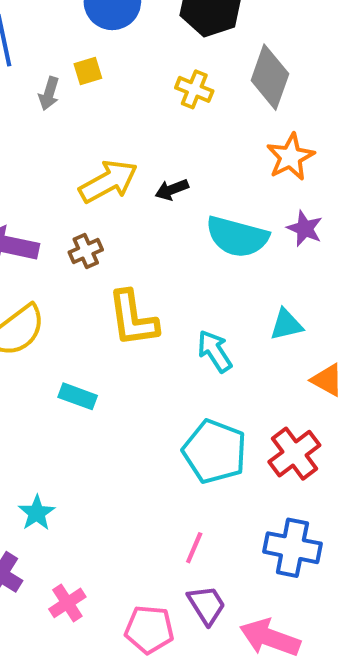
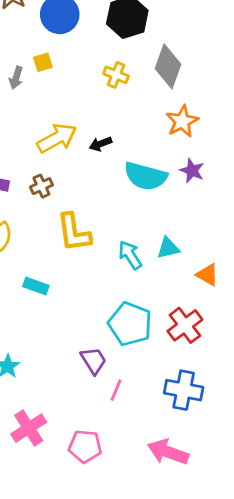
cyan triangle: (286, 325) -> (168, 248), moved
pink cross: (67, 603) -> (29, 428), size x1.4
purple trapezoid: (206, 605) -> (93, 361), moved

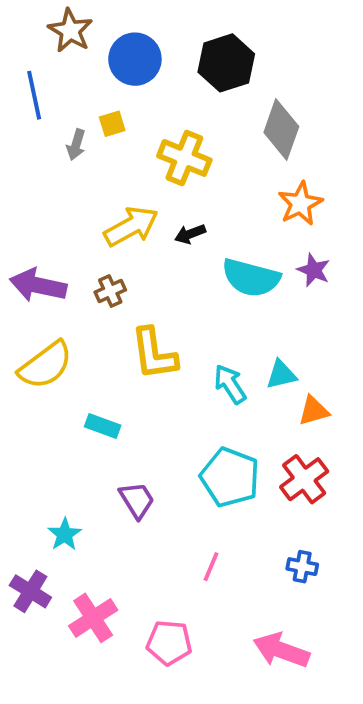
yellow cross: (116, 75) -> (184, 158), moved, size x1.5
orange triangle: (207, 275) -> (314, 411), moved, turned -45
purple trapezoid: (93, 361) -> (137, 500), moved
blue cross: (184, 390) -> (302, 567), size x0.6

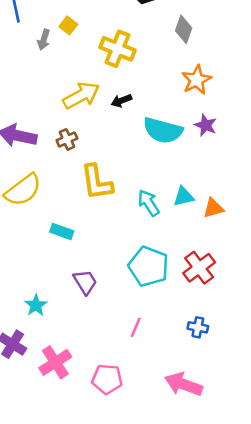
yellow square: (112, 124) -> (68, 25), turned -36
gray diamond: (281, 129) -> (184, 29), size x0.7
orange triangle: (314, 411) -> (213, 208), moved

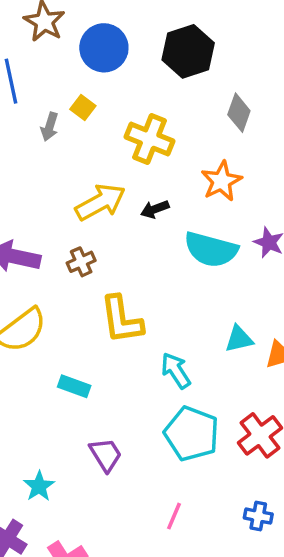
orange star: (197, 80) -> (221, 181), moved
cyan arrow: (149, 203) -> (176, 370), moved

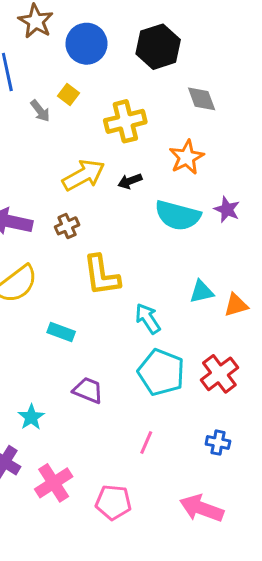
gray diamond: (239, 113) -> (202, 99), turned -40
gray arrow: (50, 127) -> (40, 111), turned -55
yellow cross: (150, 139) -> (125, 121), turned -36
purple trapezoid: (106, 455) -> (88, 390), turned -36

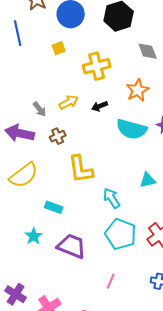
yellow square: (69, 94) -> (59, 48), turned 32
gray arrow: (40, 111) -> (40, 109), moved
yellow arrow: (84, 175) -> (69, 102), size x0.7
purple trapezoid: (88, 390) -> (72, 246), size x1.4
cyan star: (31, 417) -> (34, 236), moved

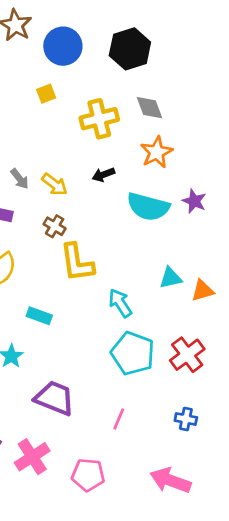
gray diamond: (148, 51) -> (150, 108), moved
yellow arrow: (69, 102) -> (55, 184), moved, turned 66
brown cross: (58, 136) -> (55, 226), moved, turned -35
purple trapezoid: (72, 246) -> (55, 398), moved

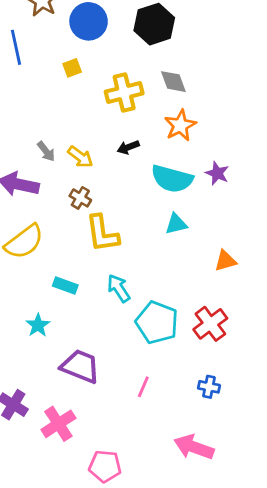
cyan triangle: (170, 278) -> (176, 224), moved
cyan arrow: (120, 303) -> (119, 288), moved
pink pentagon: (88, 475) -> (105, 466), moved

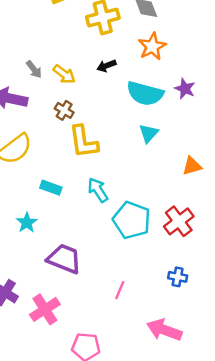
cyan triangle: (176, 224) -> (149, 133), turned -35
pink line: (143, 387) -> (120, 290), moved

